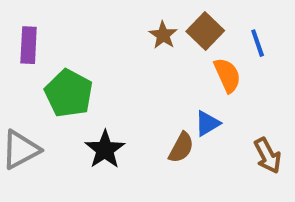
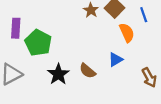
purple rectangle: (29, 45) -> (16, 28), moved
brown semicircle: (181, 148) -> (88, 71), moved, turned 102

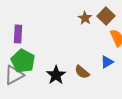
green pentagon: (38, 43) -> (23, 61), moved

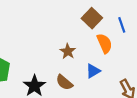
brown star: (85, 18) -> (68, 51), moved

